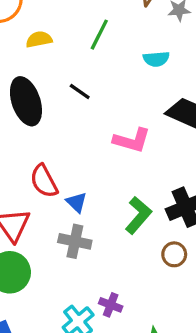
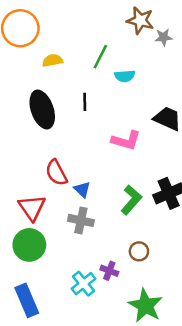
cyan semicircle: (156, 59) -> (125, 76), moved
black line: (80, 92) -> (85, 102), turned 54
brown circle: (174, 254) -> (139, 251), moved

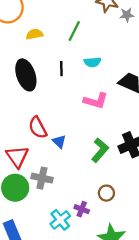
cyan semicircle: (125, 76) -> (92, 62), moved
gray cross: (81, 220) -> (42, 178), moved

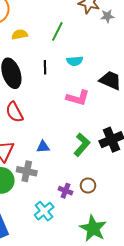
red semicircle: (38, 128) -> (14, 112), moved
blue triangle: (59, 142) -> (43, 147), moved, turned -48
purple cross: (82, 209) -> (66, 191), moved

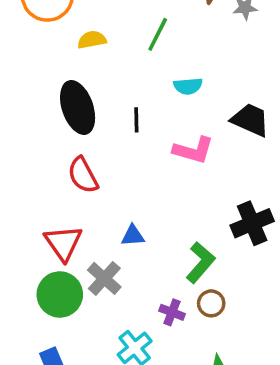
black line: (45, 67) -> (136, 120), moved
green L-shape: (82, 145) -> (200, 262), moved
gray cross: (27, 171) -> (104, 278), turned 30

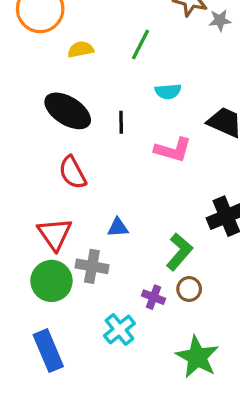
black ellipse: (78, 107) -> (68, 111), turned -39
gray cross: (104, 278) -> (92, 266), turned -32

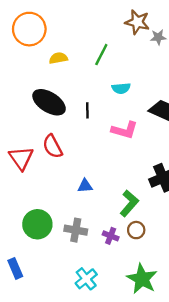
red triangle: (55, 234) -> (21, 158), moved
gray cross: (92, 266) -> (76, 230), moved
cyan cross: (119, 330) -> (86, 279), moved
blue rectangle: (48, 351) -> (15, 268), moved, size x0.7

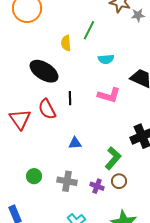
yellow semicircle: (58, 58) -> (66, 43), moved, turned -84
black line: (87, 110) -> (70, 98), moved
green circle: (37, 224) -> (34, 176), size x0.6

